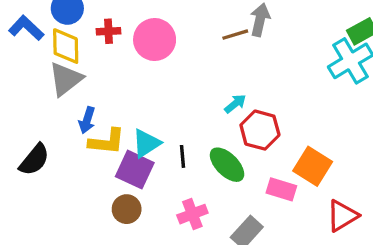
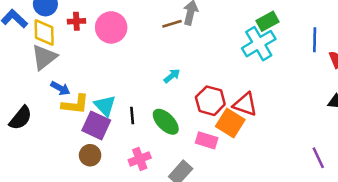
blue arrow: (87, 120) -> (60, 88), turned -78
red hexagon: (260, 130) -> (210, 101), moved
cyan triangle: (146, 143) -> (105, 106), turned -40
red triangle: (342, 216) -> (245, 104), moved, turned 50

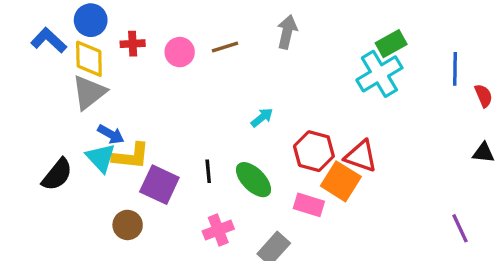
brown line: (172, 24) -> (225, 47), moved
pink circle: (111, 27) -> (180, 52), size x0.7
cyan triangle: (105, 106) -> (101, 158), moved
brown circle: (90, 155) -> (128, 225), moved

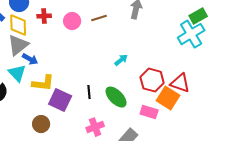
blue arrow: (111, 134) -> (30, 59), moved
cyan triangle: (101, 158) -> (17, 73), moved

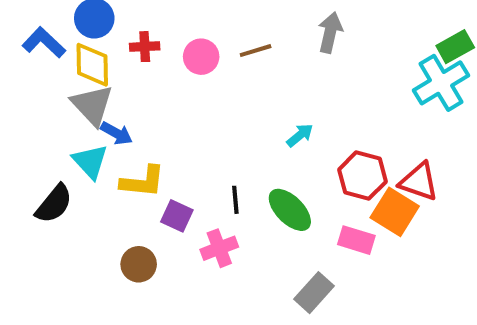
gray triangle: (18, 45) -> (92, 105), turned -35
purple square: (60, 100) -> (177, 216), size x0.7
pink cross: (95, 127) -> (219, 248), moved

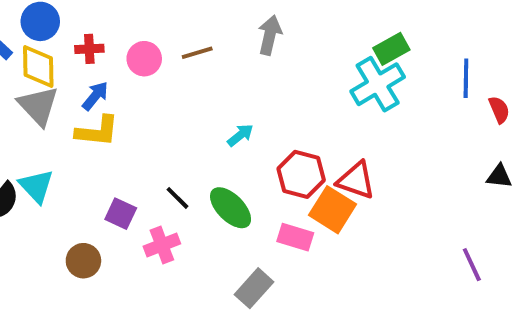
blue arrow: (116, 133) -> (95, 96), moved, turned -80
cyan triangle: (90, 161) -> (36, 186), moved
yellow L-shape: (143, 182) -> (97, 131), moved
black line: (235, 200) -> (178, 198), turned -40

